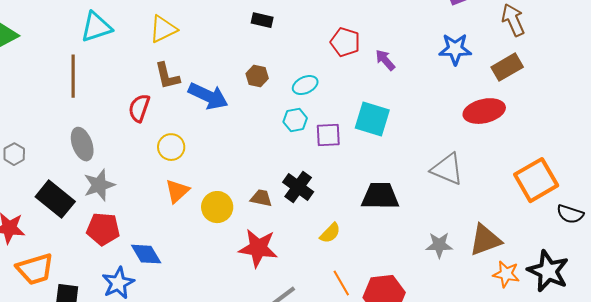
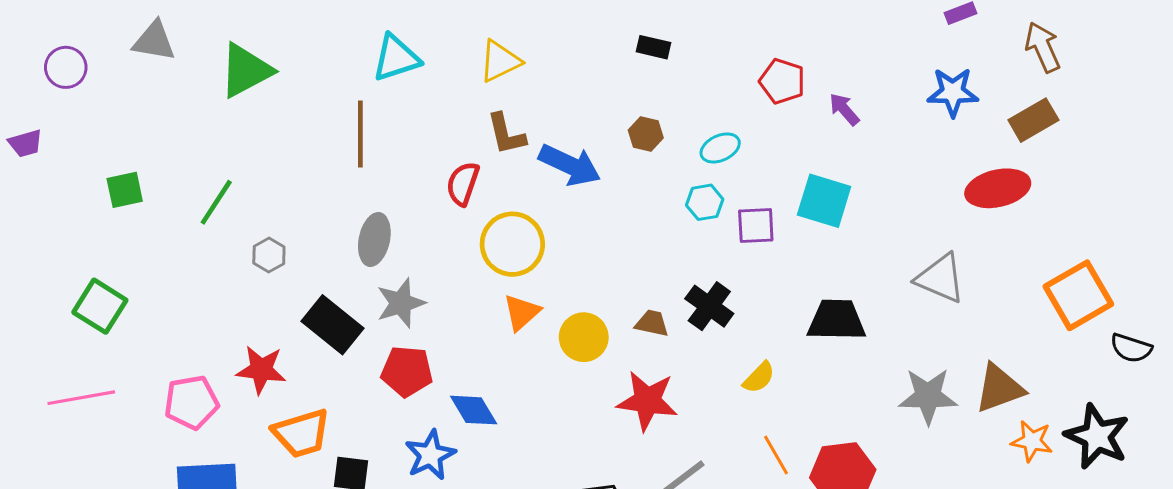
gray ellipse: (82, 144) -> (374, 239), turned 32
yellow circle: (171, 147) -> (512, 244), size x1.5
gray star: (439, 245) -> (928, 396), size x1.4

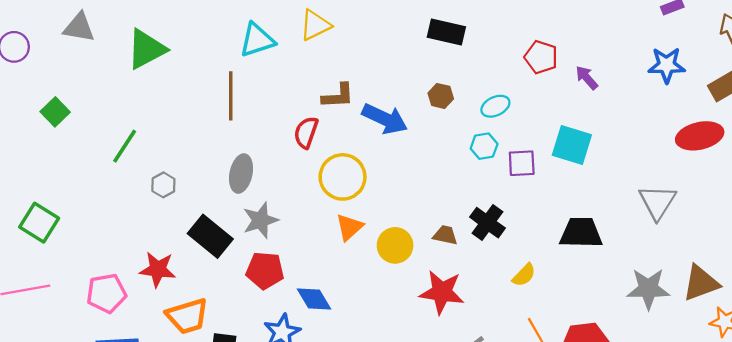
black rectangle: (653, 47) -> (446, 32), size x1.5
yellow triangle: (500, 61) -> (315, 25), moved
brown L-shape: (506, 134) -> (338, 96), turned -80
green square: (125, 190) -> (55, 112), moved, turned -32
gray triangle: (940, 278) -> (657, 202), turned 39

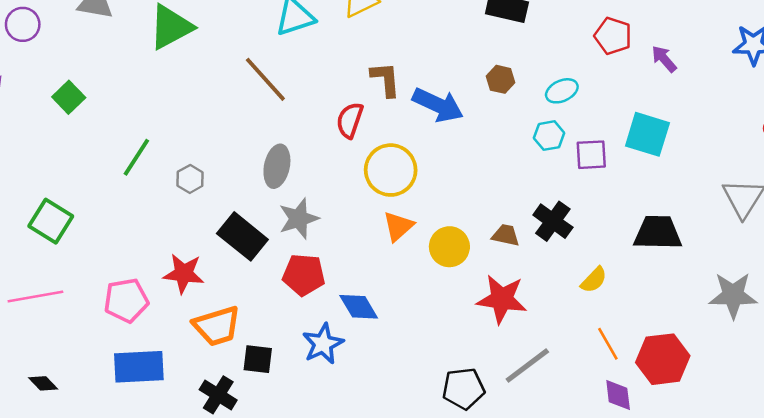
brown line: (231, 96) -> (265, 79), turned -42
brown L-shape: (338, 96) -> (386, 79), turned -92
green line: (125, 146) -> (136, 157), moved

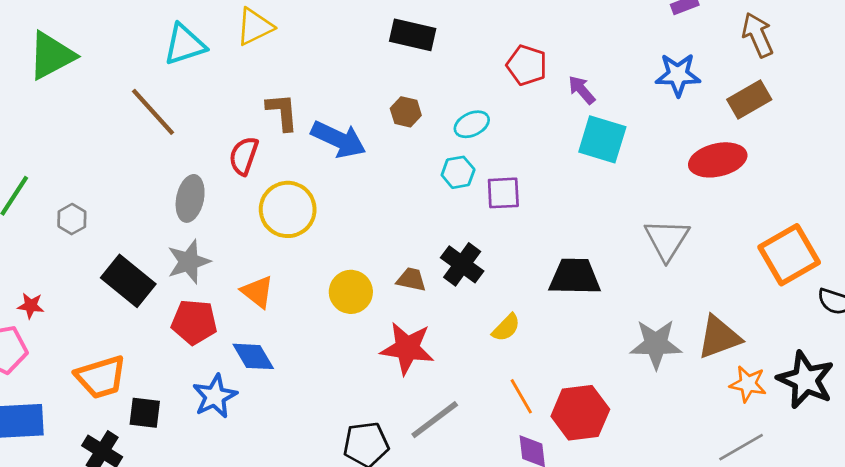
cyan square: (647, 134) -> (602, 139), moved
gray ellipse: (277, 166) -> (190, 198), moved
orange triangle: (398, 226) -> (257, 292), moved, turned -40
red star: (184, 274) -> (31, 306), moved, size x0.6

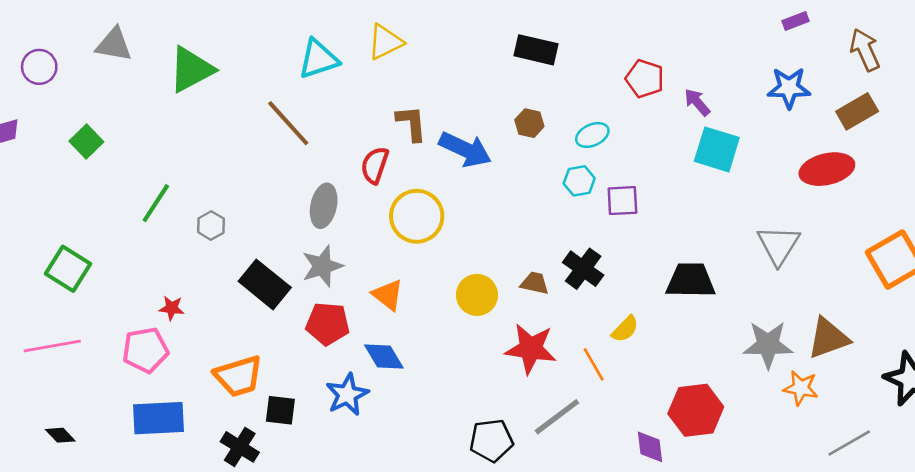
orange star: (748, 384) -> (801, 388), moved
orange line: (521, 396) -> (594, 364), moved

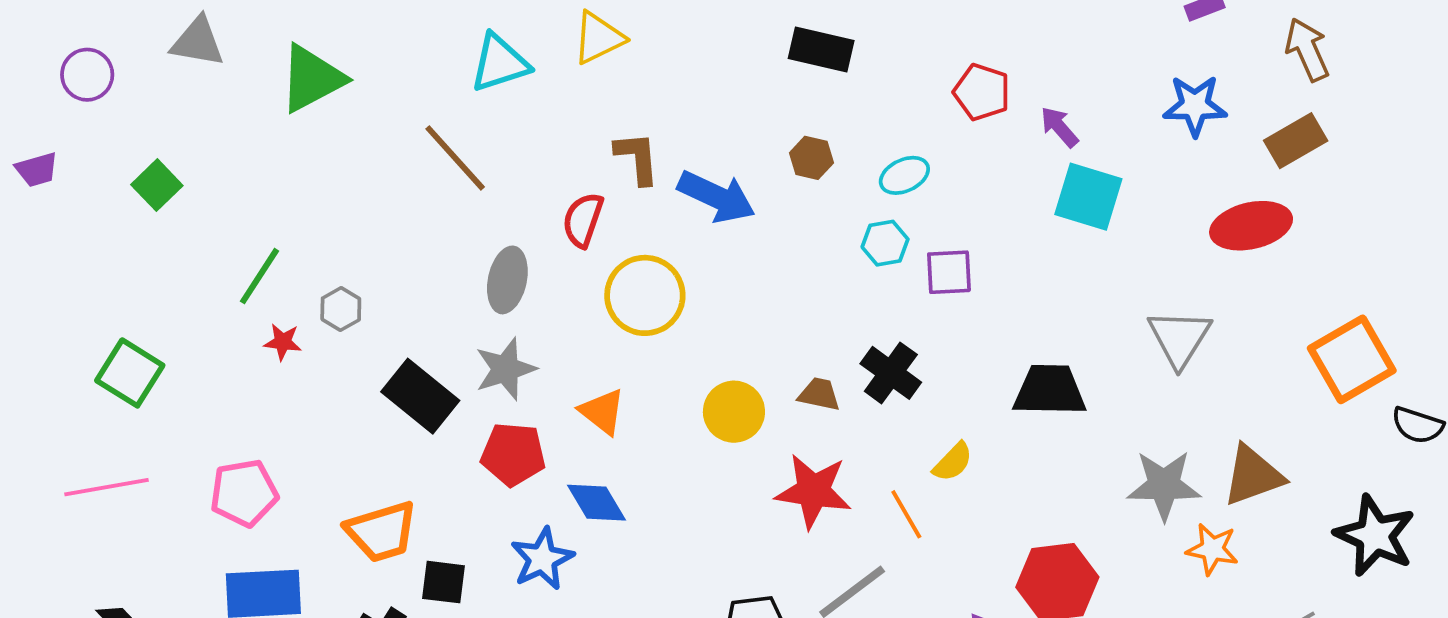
red star: (172, 308) -> (283, 342), moved

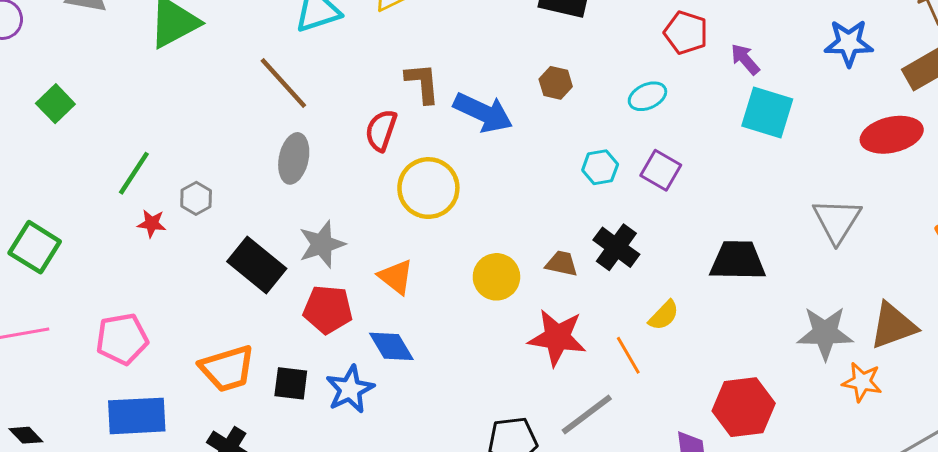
cyan ellipse: (904, 175) -> (647, 96), moved
cyan hexagon: (885, 243) -> (600, 167), moved
purple square: (949, 272) -> (661, 170), turned 33
gray ellipse: (507, 280) -> (294, 158), moved
black square: (443, 582) -> (291, 383), moved

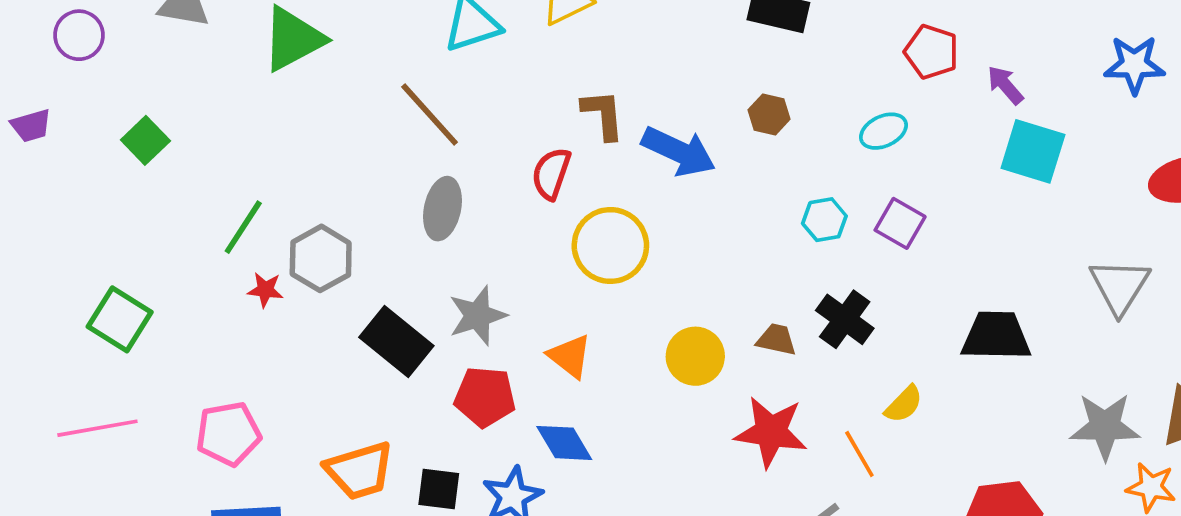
gray hexagon: (196, 198) -> (321, 258), size x1.6

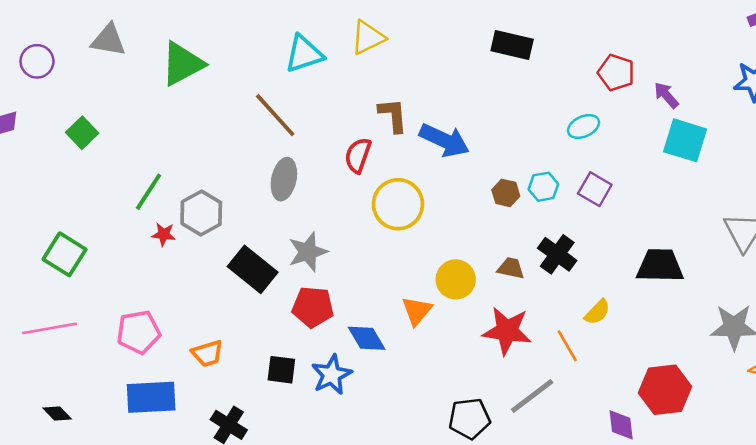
brown hexagon: (769, 115) -> (506, 193), moved
orange triangle: (570, 356) -> (417, 311), moved, turned 32
orange trapezoid: (359, 471) -> (207, 353), moved, size x0.7

